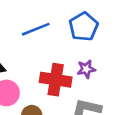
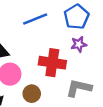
purple star: (86, 69) -> (79, 44), moved

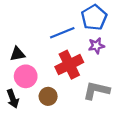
blue line: (35, 19) -> (62, 33), moved
red cross: (52, 63) -> (69, 65), turned -35

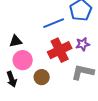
purple star: (96, 46) -> (83, 44), moved

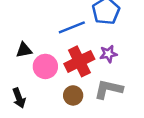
pink circle: (23, 60) -> (45, 66), moved
brown circle: (42, 77) -> (73, 95), moved

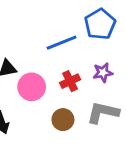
red cross: (79, 61) -> (70, 81), size x0.6

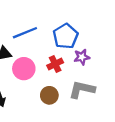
blue pentagon: (100, 24) -> (66, 36), moved
blue line: (62, 43) -> (25, 33), moved

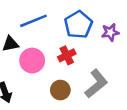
purple star: (82, 57) -> (110, 32), moved
gray L-shape: (82, 89) -> (96, 84), turned 128

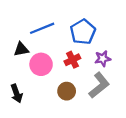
purple star: (110, 32) -> (103, 59), moved

